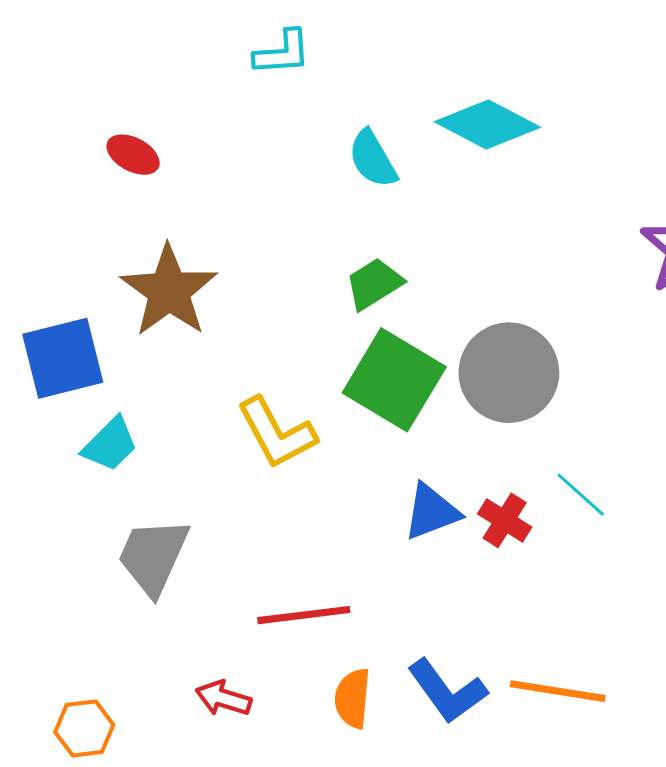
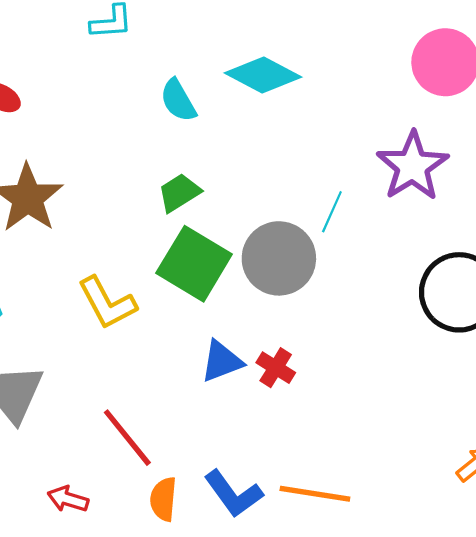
cyan line: (581, 495) -> (332, 212), moved, turned 72
red line: (304, 615) -> (127, 438), turned 58

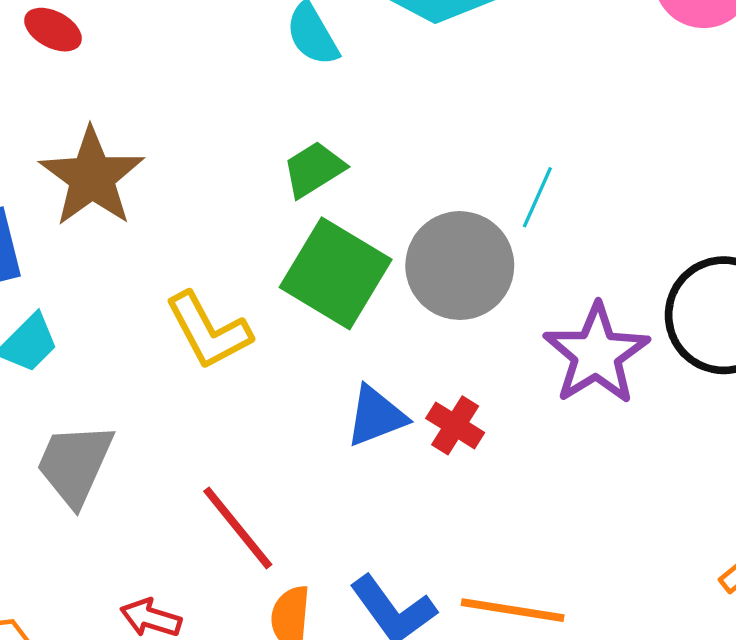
purple star: (413, 166) -> (596, 354), moved

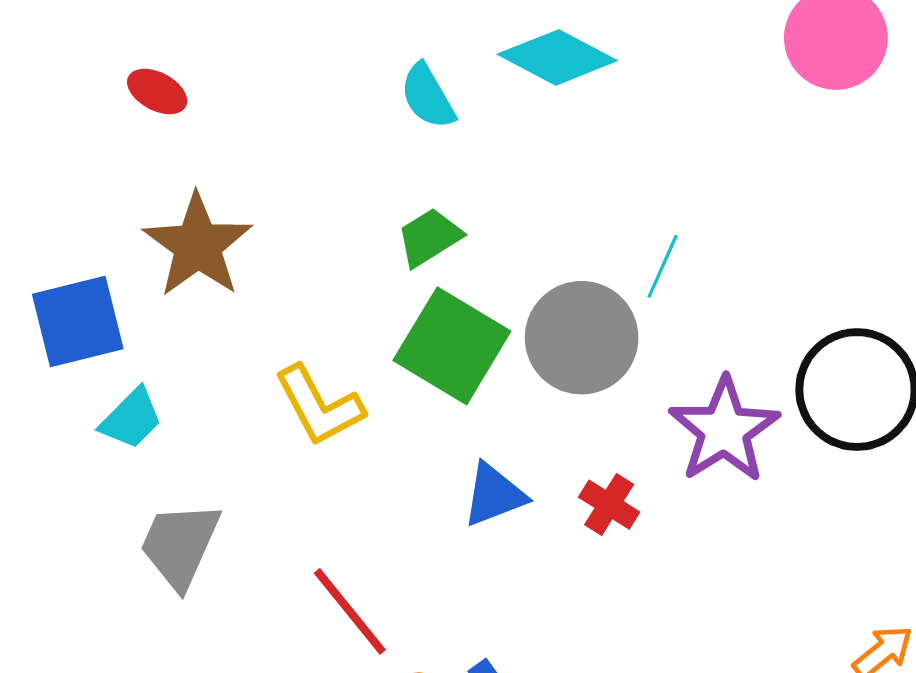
red cross: (455, 425) -> (609, 505), moved

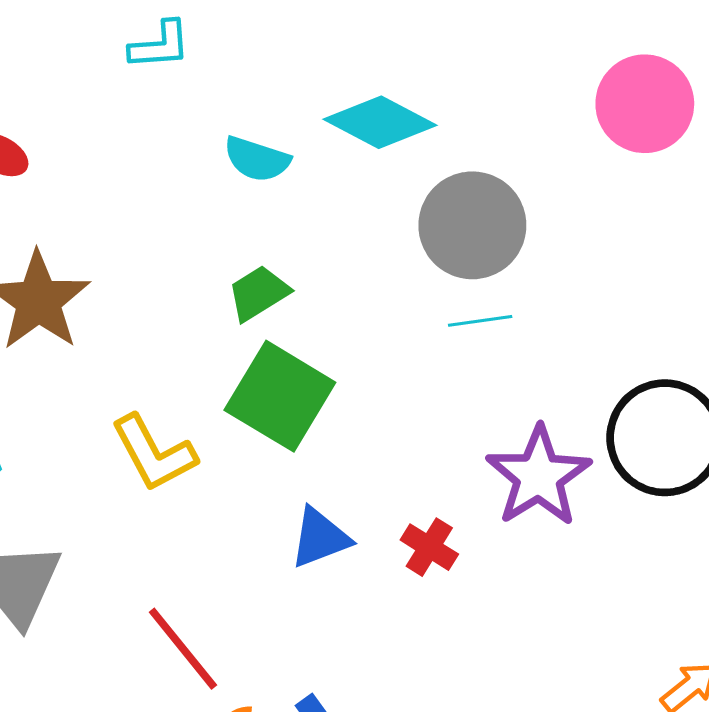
cyan semicircle: (428, 96) -> (257, 159), turned -42
cyan line: (663, 266) -> (480, 321), turned 58
gray circle: (582, 338) -> (472, 225), moved

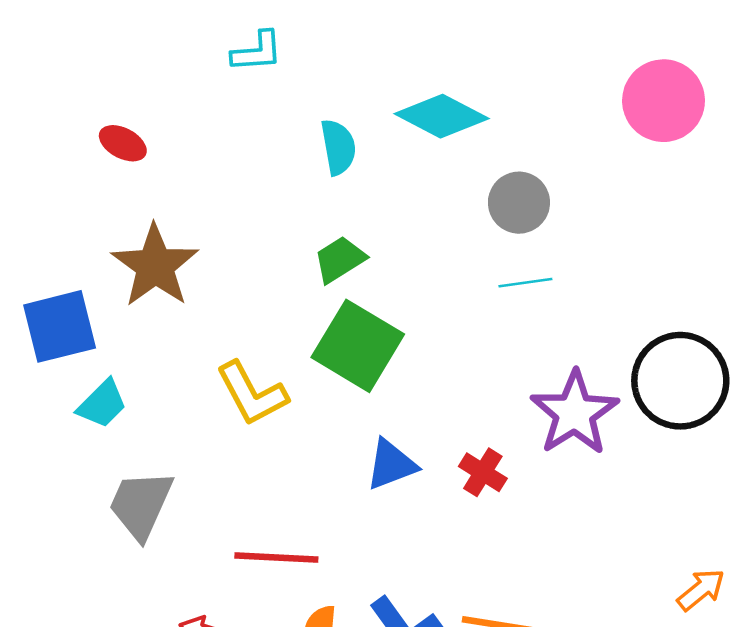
cyan semicircle: (257, 159) -> (338, 147), turned -118
gray circle: (472, 225) -> (519, 203), size x0.7
red line: (183, 649) -> (276, 557), turned -48

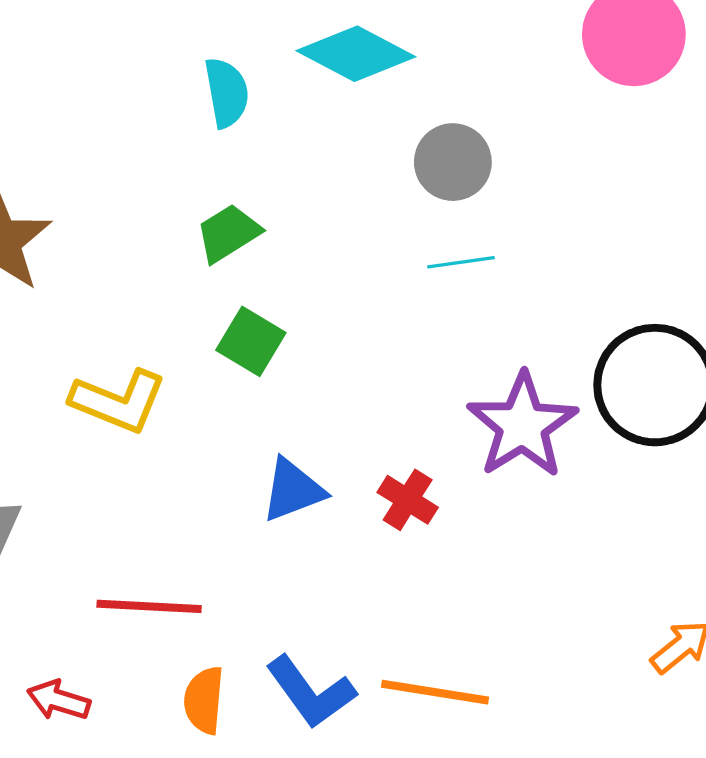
green square: (358, 346) -> (251, 341), size x0.6
yellow L-shape: (252, 394) -> (118, 401), turned -40

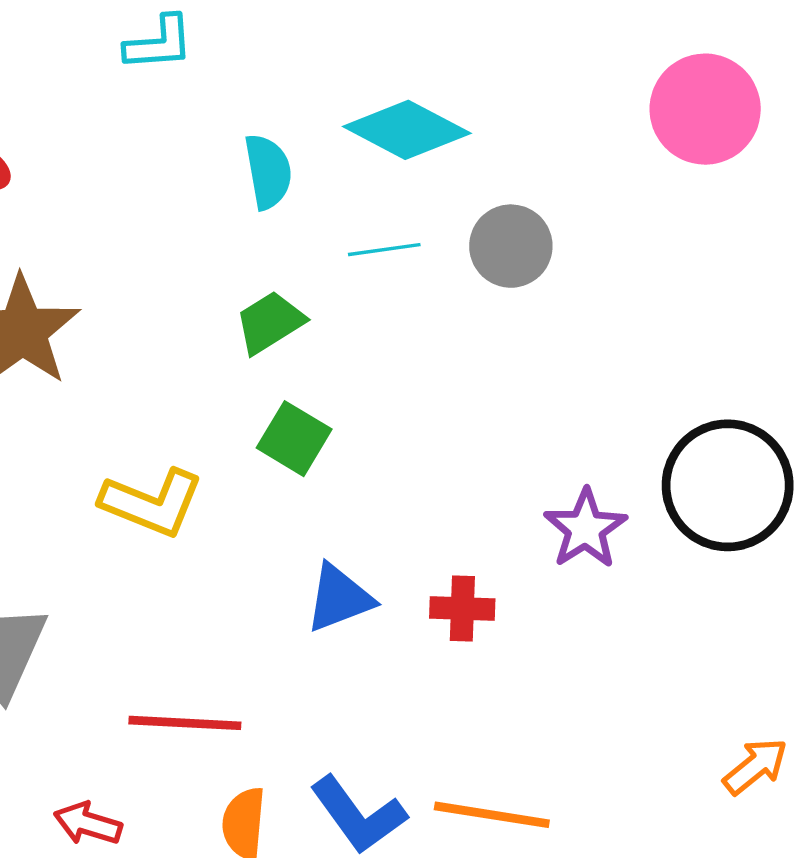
cyan line: (461, 262) -> (384, 250), moved
purple star: (522, 425) -> (585, 529), size x0.7
red cross: (408, 500) -> (462, 608), turned -30

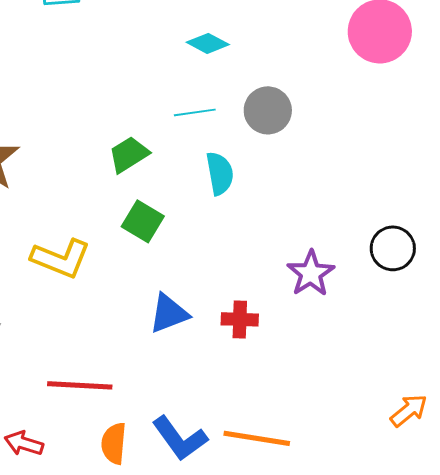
cyan diamond: (407, 130) -> (208, 43), size x0.6
cyan semicircle: (268, 172) -> (220, 173), moved
black circle: (728, 485) -> (393, 248), size x0.6

